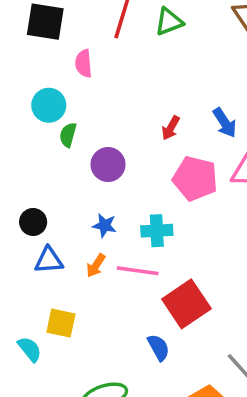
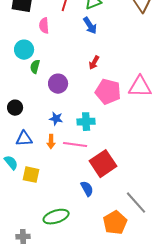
blue arrow: (225, 123) -> (90, 26), moved
black circle: (33, 222) -> (15, 108), moved
orange arrow: (96, 266) -> (51, 142), turned -32
cyan semicircle: (30, 349) -> (11, 163), moved

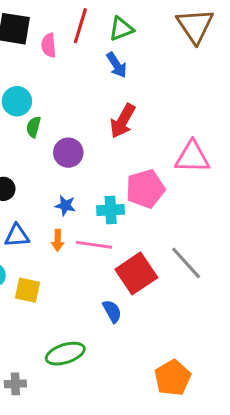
pink semicircle: (44, 26) -> (49, 45), moved
red arrow: (94, 63) -> (123, 121), size x1.6
pink pentagon: (108, 92) -> (145, 189), moved, turned -30
gray line: (136, 203) -> (186, 263), moved
orange pentagon: (115, 223) -> (173, 378), moved

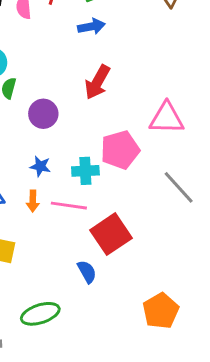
blue arrow: (117, 65) -> (91, 26), turned -68
gray line: (186, 263) -> (179, 187), moved
orange pentagon: (173, 378) -> (161, 311), moved

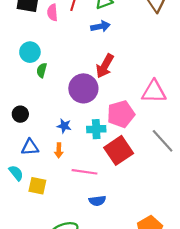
purple circle: (43, 114) -> (83, 88), moved, size x1.4
pink line: (69, 206) -> (84, 172), moved
red square: (111, 234) -> (119, 150), moved
blue semicircle: (87, 272) -> (97, 201), turned 112

